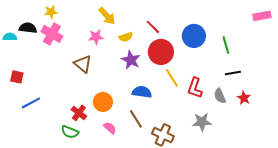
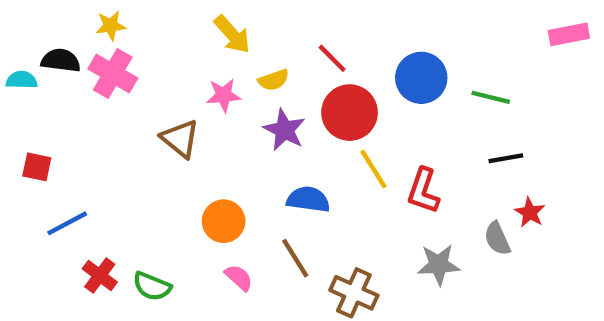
pink star: (96, 37) -> (224, 95), moved
green line: (226, 45) -> (491, 97), turned -60
gray semicircle: (220, 96) -> (497, 239), moved
red cross: (79, 113) -> (100, 275), moved

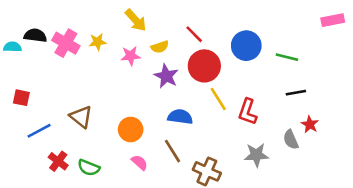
yellow star: (111, 26) -> (98, 42), moved
brown triangle: (180, 139) -> (81, 117), moved

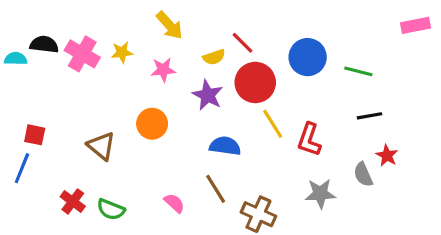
yellow semicircle: (160, 47) -> (214, 57), moved
red square: (21, 98) -> (35, 135), moved
orange circle: (131, 129) -> (152, 124), moved
blue line: (39, 131) -> (22, 168), moved, turned -40

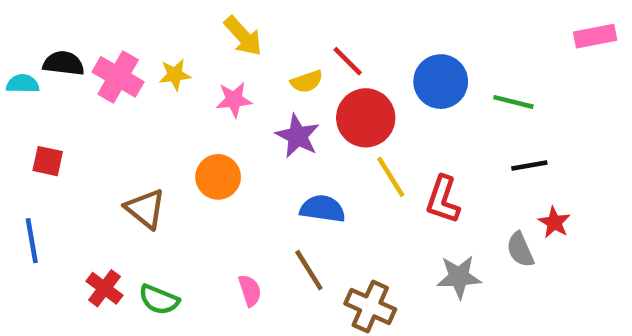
red square: (35, 135) -> (48, 161), moved
blue line: (22, 168) -> (32, 241), turned -32
pink semicircle: (174, 203) -> (250, 291), turned 30

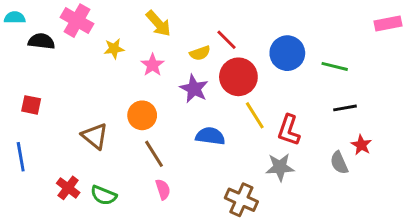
pink cross: (118, 77) -> (77, 21), moved
cyan semicircle: (23, 84) -> (15, 18), moved
pink star: (234, 100) -> (153, 65), turned -30
brown line: (309, 270) -> (154, 154), moved
gray star: (459, 277) -> (280, 167), moved

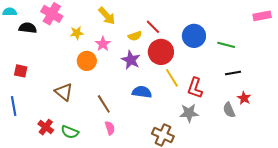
orange circle: (142, 115) -> (87, 61), moved

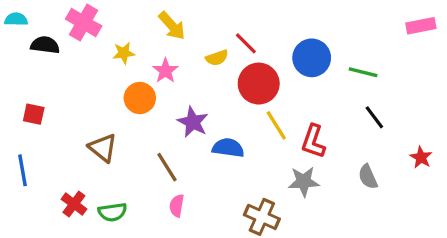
purple star: (131, 60) -> (193, 122), moved
black line: (233, 73) -> (374, 117), turned 63
red star: (244, 98) -> (421, 157), moved
pink semicircle: (110, 128) -> (177, 206), turned -152
green semicircle: (70, 132) -> (112, 212), turned -30

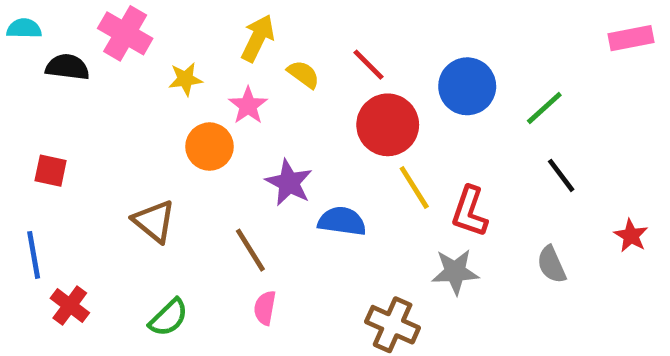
yellow arrow: (172, 26) -> (258, 38), turned -112
yellow semicircle: (217, 58) -> (303, 74), moved, turned -125
green line: (363, 72) -> (544, 108), turned -56
red cross: (74, 204) -> (70, 305), moved
green semicircle: (112, 212) -> (169, 318), turned -36

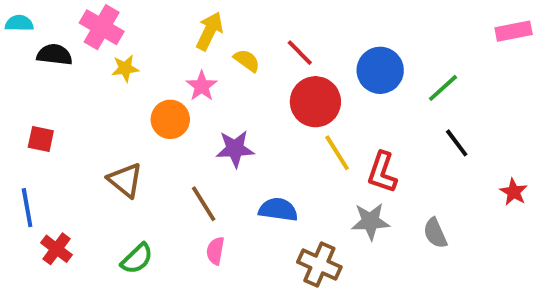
yellow star: (185, 79) -> (125, 68), moved
purple star: (289, 183) -> (235, 149), turned -30
blue semicircle: (342, 221) -> (278, 210), moved
gray semicircle: (551, 265) -> (435, 233), moved

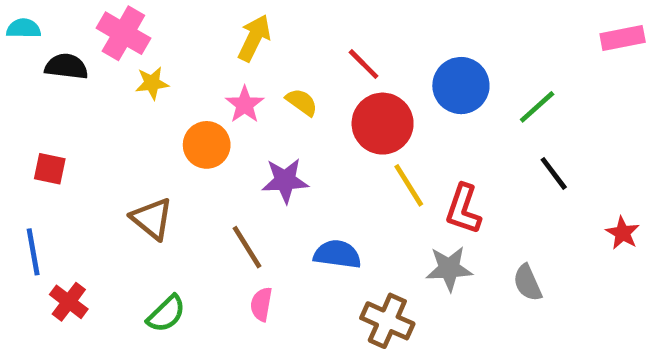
yellow semicircle: (247, 61) -> (302, 102), moved

